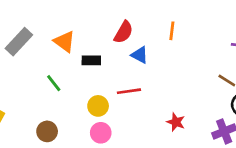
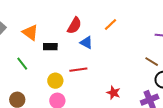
orange line: (172, 31) -> (110, 25), turned 40

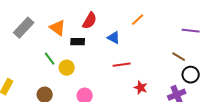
red semicircle: (74, 26) -> (90, 21), moved
red line: (78, 70) -> (122, 65), moved
yellow circle: (55, 81) -> (67, 68), moved

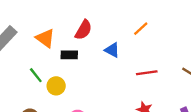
red line: (122, 65) -> (147, 73), moved

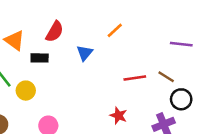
blue triangle: (112, 50) -> (85, 53), turned 42
red line: (147, 73) -> (135, 78), moved

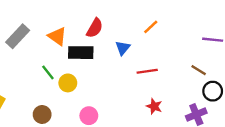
black rectangle: (40, 58) -> (81, 53), size x1.5
red line: (135, 78) -> (147, 71), moved

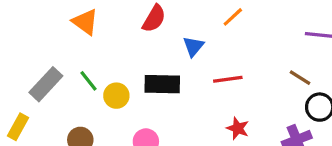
gray rectangle: (18, 36) -> (46, 84), moved
orange triangle: (57, 36) -> (85, 22), moved
black rectangle: (81, 53) -> (162, 84), moved

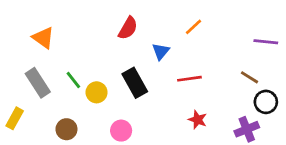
orange triangle: (85, 22) -> (43, 38), moved
gray rectangle: (46, 84) -> (38, 83), turned -76
black rectangle: (162, 84) -> (135, 83), turned 60

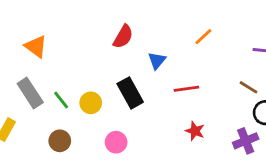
orange line: (193, 27) -> (203, 37), moved
green line: (73, 80) -> (61, 100), moved

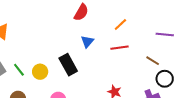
red semicircle: (123, 37) -> (81, 12), moved
red line: (186, 89) -> (119, 48), moved

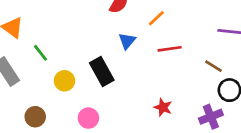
orange line: (120, 24) -> (156, 18), moved
green line: (19, 70) -> (41, 53), moved

